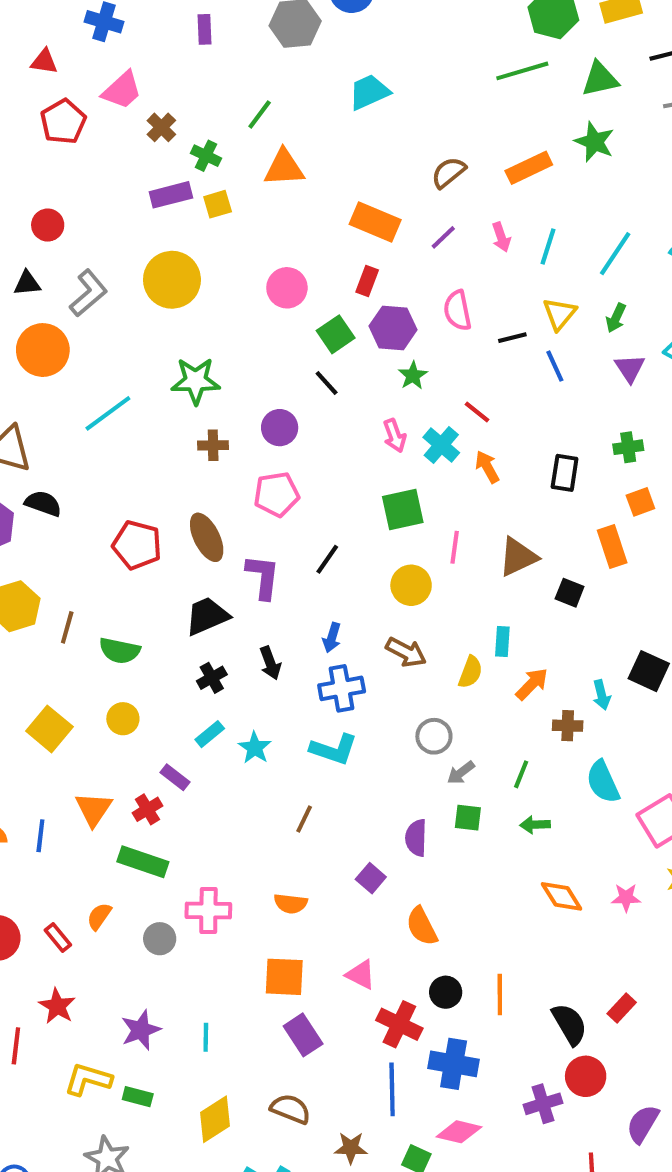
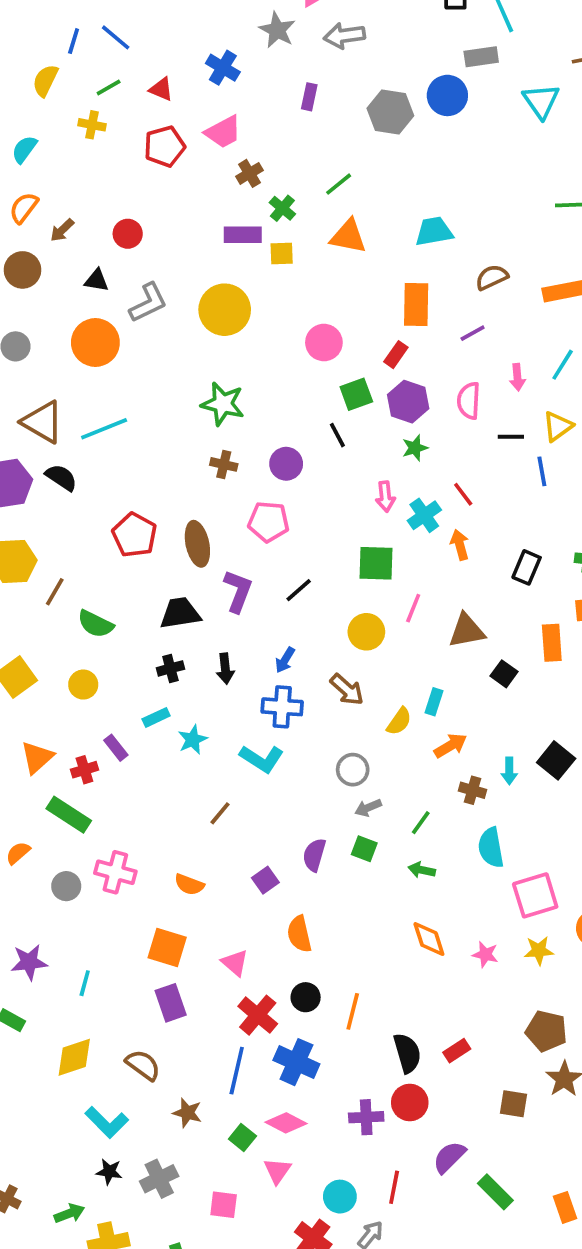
cyan trapezoid: (369, 92) -> (434, 231), moved
orange rectangle: (375, 222) -> (416, 304), turned 54
pink arrow: (501, 237) -> (517, 377), moved
cyan line: (108, 413) -> (104, 429), moved

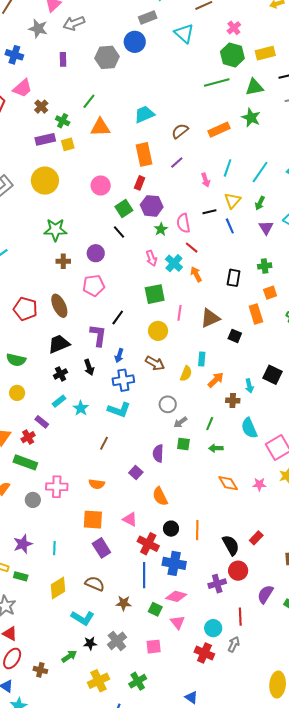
pink semicircle: (469, 401) -> (183, 223), moved
purple L-shape: (238, 591) -> (98, 335), moved
green arrow: (69, 1213) -> (69, 656), moved

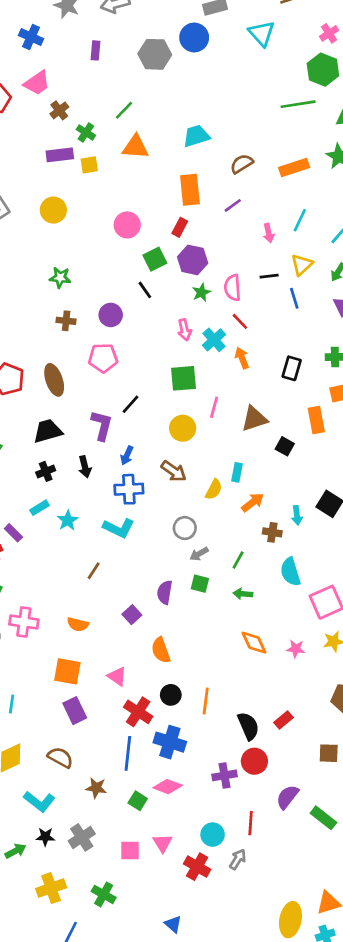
yellow circle: (45, 181) -> (53, 210), size x0.7
green star: (55, 230) -> (60, 278), size x0.7
pink triangle: (178, 622) -> (163, 843), moved
green cross: (138, 681) -> (104, 894), turned -36

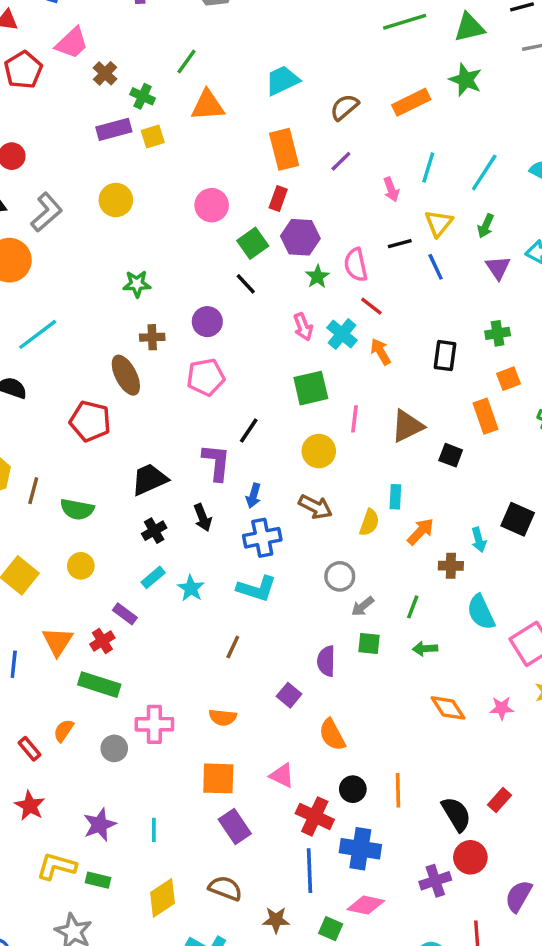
brown ellipse: (54, 380) -> (126, 375), moved

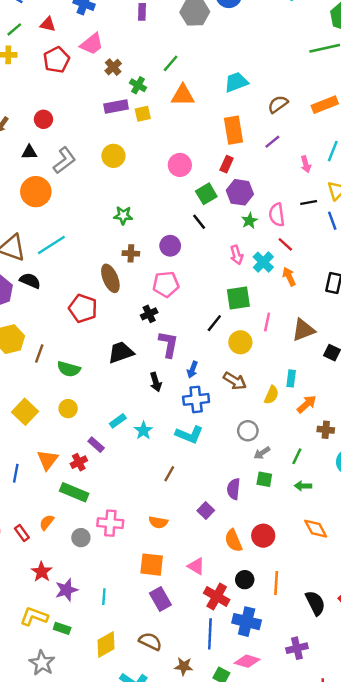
black line: (249, 431) -> (214, 323), moved
black cross: (154, 531) -> (149, 314), moved
red star: (30, 806) -> (42, 572), moved
red circle: (470, 857) -> (263, 536), moved

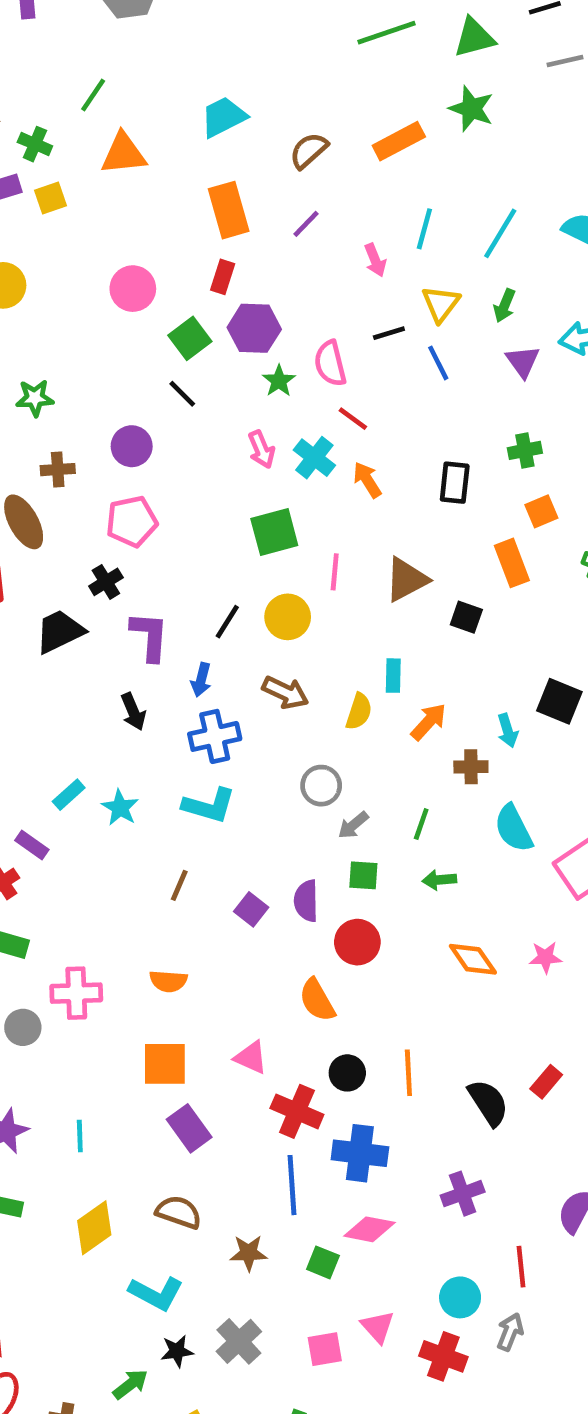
black line: (214, 323) -> (227, 622), moved
black trapezoid: (121, 352) -> (60, 631), moved
purple square: (206, 511) -> (251, 909), moved
red circle: (263, 536) -> (357, 942), moved

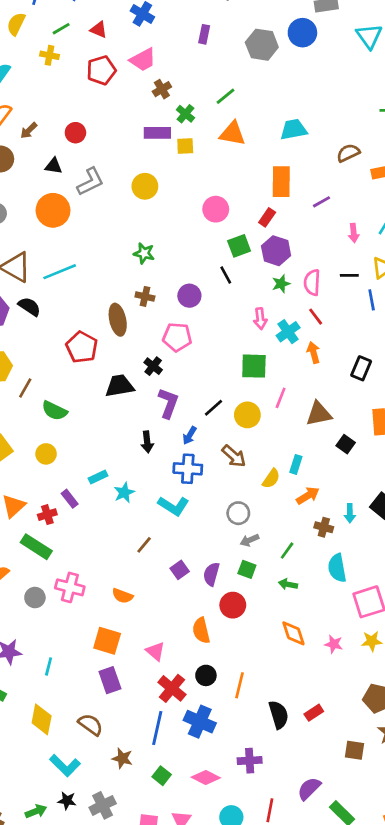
brown semicircle: (309, 151) -> (348, 153), moved
black cross: (106, 582) -> (153, 366), turned -36
yellow diamond: (94, 1228) -> (42, 719), turned -60
pink diamond: (369, 1229) -> (206, 778), moved

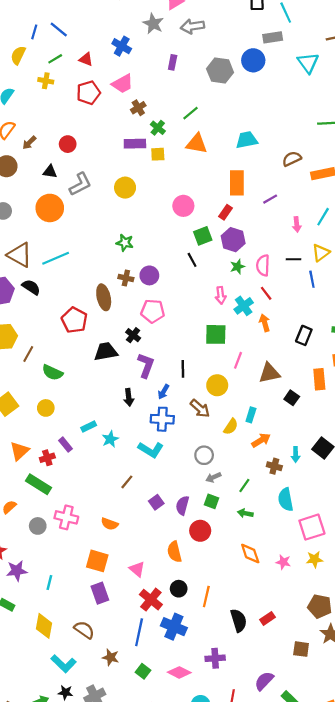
purple circle: (189, 296) -> (149, 275), moved
black line: (213, 408) -> (183, 369), turned -49
yellow circle: (247, 415) -> (217, 385), moved

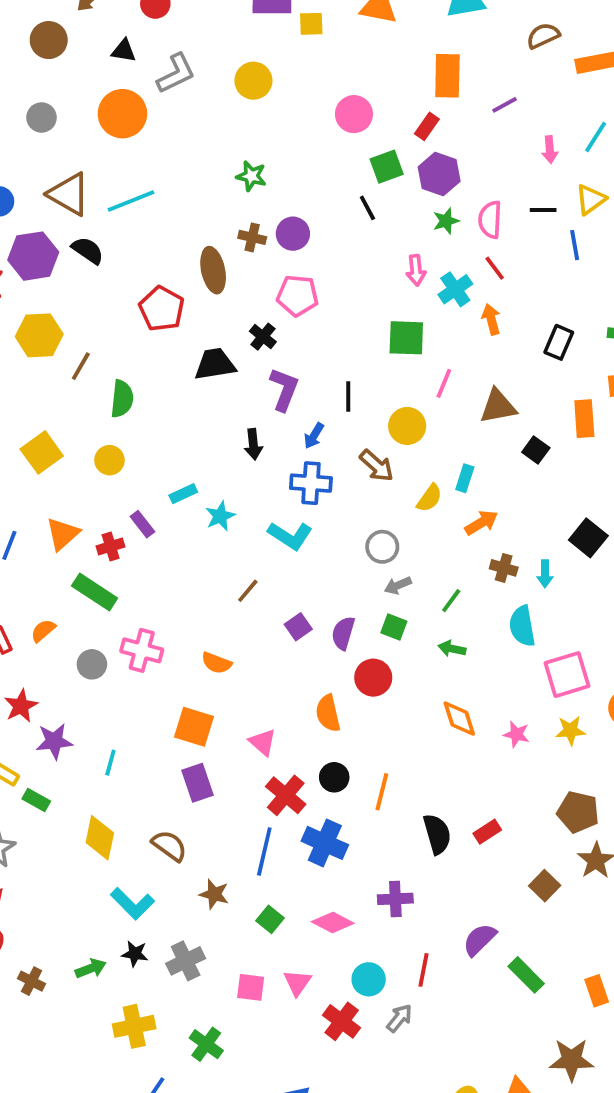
green semicircle: (52, 372) -> (122, 399), turned -110
cyan arrow: (296, 455) -> (545, 574), moved
brown square: (301, 649) -> (545, 886), turned 35

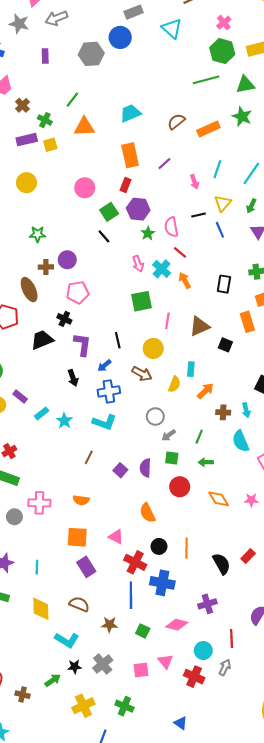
blue arrow: (314, 436) -> (104, 366), turned 32
purple rectangle: (142, 524) -> (20, 396), moved
red circle: (373, 678) -> (180, 487), moved

